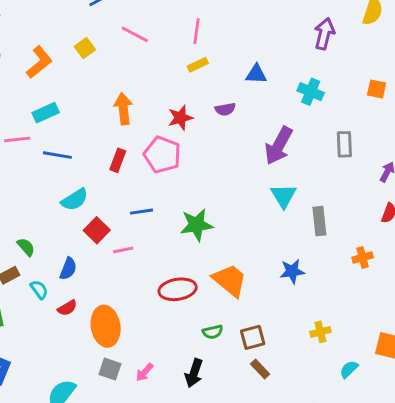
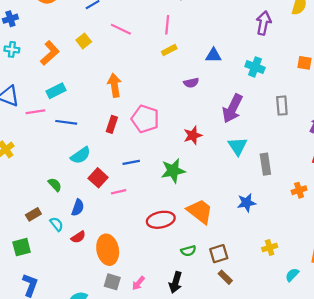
red star: (180, 118) -> (193, 135), moved
green semicircle: (26, 247) -> (55, 185), moved

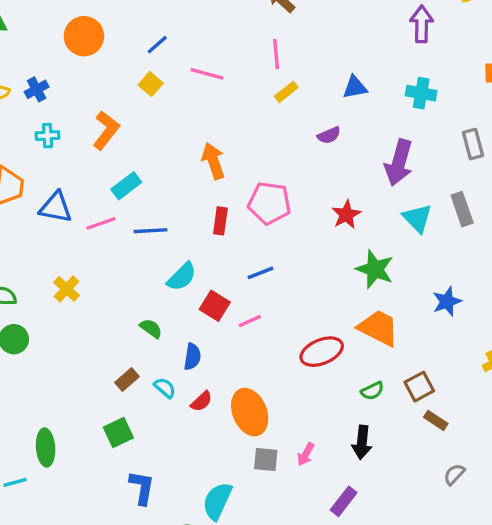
yellow square: (84, 41) -> (151, 84), moved
gray rectangle: (265, 164) -> (462, 209), moved
green star: (173, 171) -> (375, 269), moved, turned -30

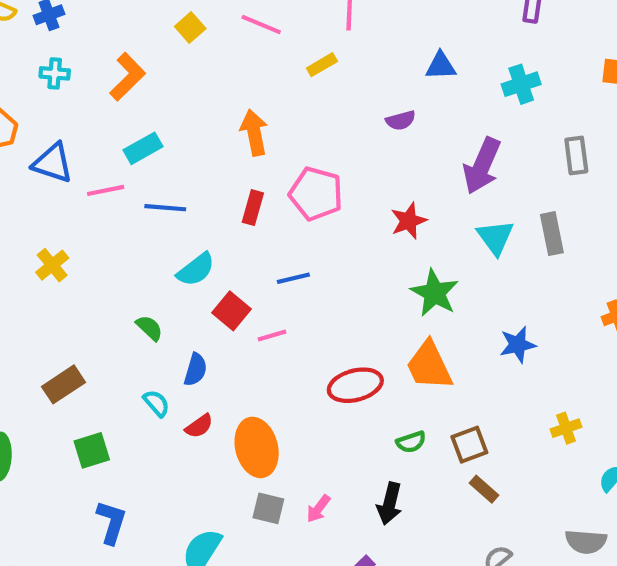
yellow rectangle: (286, 92) -> (322, 65), moved
cyan cross: (421, 93) -> (521, 84), turned -36
orange trapezoid: (378, 328) -> (429, 366), turned -150
brown rectangle: (127, 379) -> (63, 384), moved, size x1.4

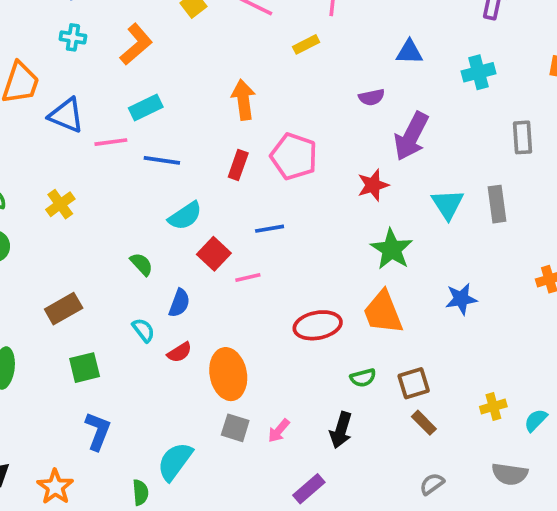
purple arrow: (482, 166) -> (411, 136), moved
yellow cross: (566, 428) -> (493, 407), moved

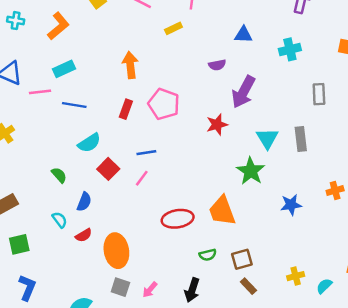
green star: (392, 249) -> (251, 171), moved
pink line: (248, 278) -> (142, 178), moved, turned -42
blue star: (461, 299) -> (291, 205), moved

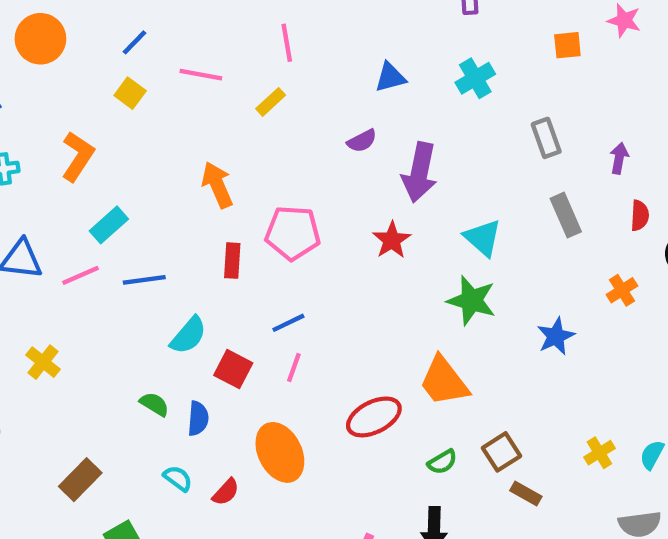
gray rectangle: (301, 139) -> (566, 215), moved
blue semicircle: (84, 202) -> (198, 418), moved
orange ellipse: (116, 251) -> (280, 452), moved

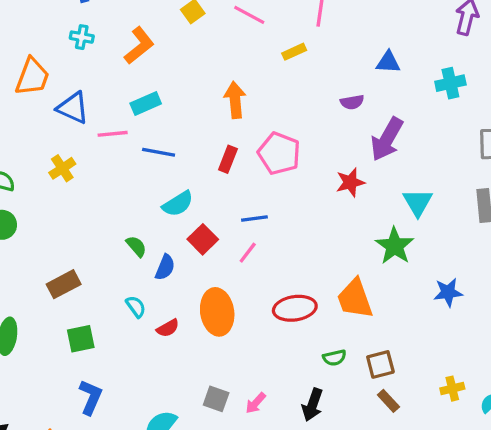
yellow cross: (43, 362) -> (62, 168), moved

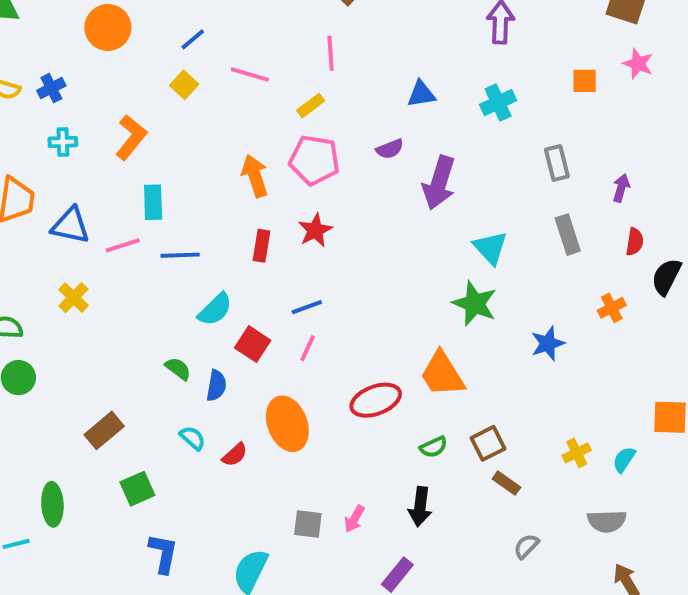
cyan rectangle: (146, 104) -> (153, 202), turned -56
pink pentagon: (279, 153) -> (314, 160), moved
red star: (350, 182) -> (315, 230), moved

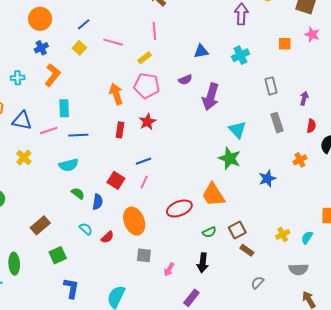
blue cross: (51, 88) -> (41, 48), moved
cyan semicircle: (215, 309) -> (69, 165), moved, turned 30
gray square: (308, 524) -> (144, 255), moved

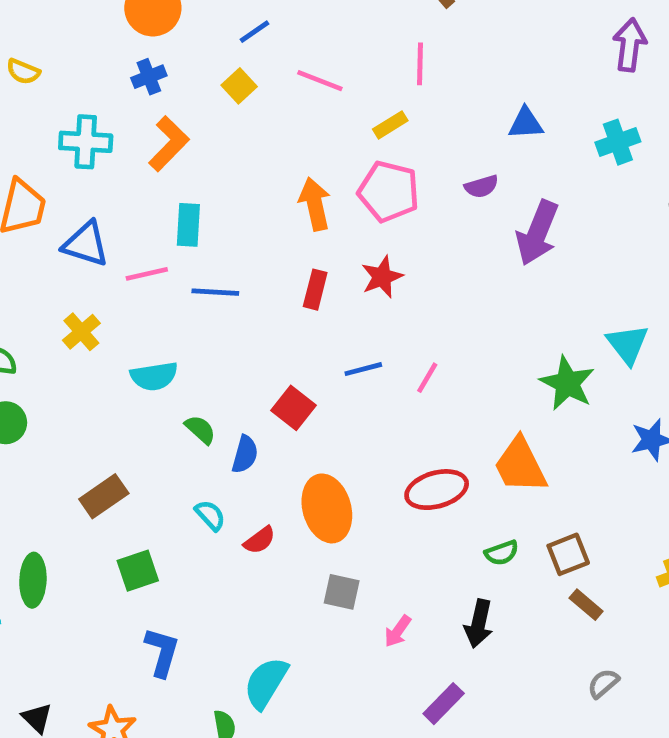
cyan cross: (18, 78) -> (86, 142), size x1.5
cyan triangle: (237, 130) -> (628, 344), moved
cyan semicircle: (69, 165) -> (154, 376), moved
pink line: (144, 182) -> (427, 378), moved

